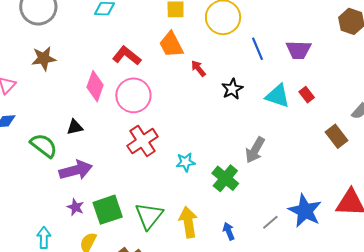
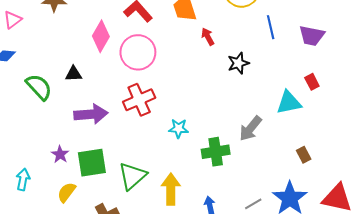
cyan triangle: (278, 96) -> (289, 103), moved, turned -40
brown rectangle: (337, 136) -> (304, 155), moved, size x0.7
purple arrow: (76, 170) -> (91, 114), moved
green cross: (225, 178) -> (216, 152), turned 32

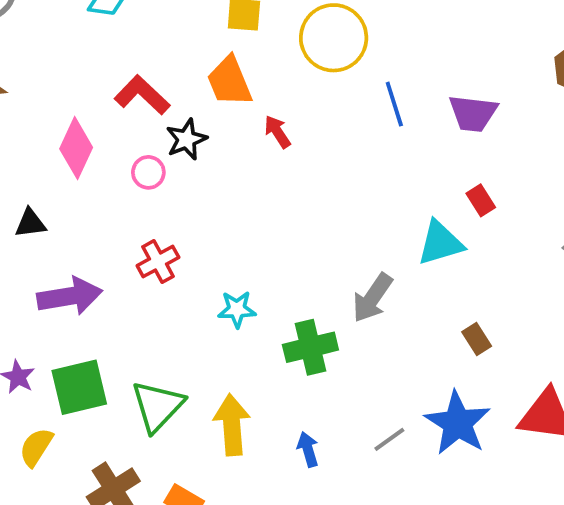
pink circle: (138, 52) -> (148, 172), size x0.5
black star: (238, 63) -> (186, 139), moved
red cross: (139, 100) -> (158, 262), size x0.7

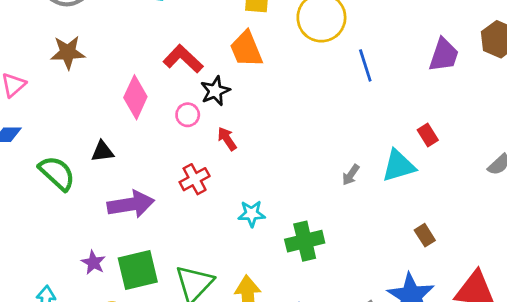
purple trapezoid: (473, 113) -> (444, 55), moved, turned -78
red arrow: (277, 132) -> (227, 139), moved
gray arrow: (372, 298) -> (351, 175), moved, size x0.6

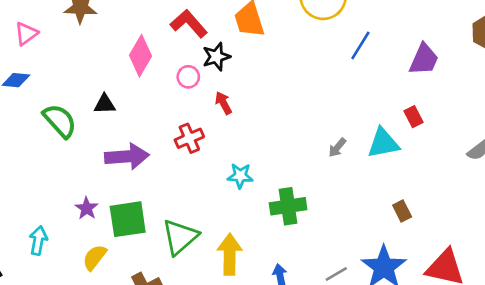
purple trapezoid: (444, 55) -> (424, 59), moved
blue line: (365, 65) -> (360, 45), turned 44

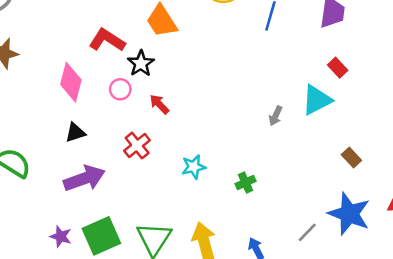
black triangle: (105, 104) -> (75, 133), moved
green cross: (288, 206) -> (245, 183), size x0.6

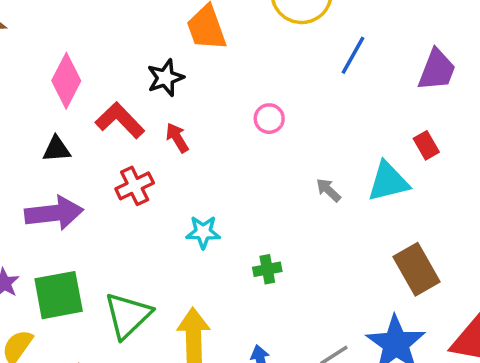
red L-shape: (107, 40) -> (120, 120), moved
pink circle: (120, 89) -> (269, 119), moved
gray arrow: (276, 116) -> (328, 190), turned 96
brown rectangle: (351, 157) -> (416, 269), size x1.8

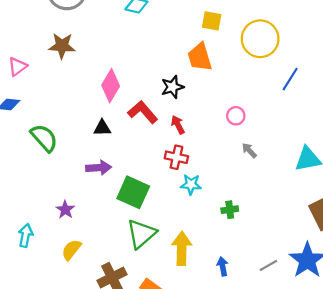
red cross: (135, 186) -> (176, 157), moved, turned 35
gray arrow: (328, 190) -> (249, 150), moved
purple arrow: (54, 213) -> (99, 168), size x0.7
green square: (59, 295) -> (133, 192), moved, turned 32

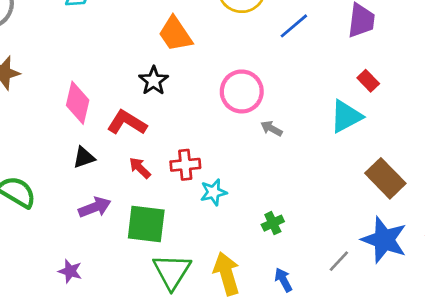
blue line: (290, 79) -> (294, 26), turned 35
pink circle: (236, 116) -> (242, 91), size x1.8
red arrow: (178, 125) -> (140, 168), moved
green cross: (230, 210) -> (273, 223), moved

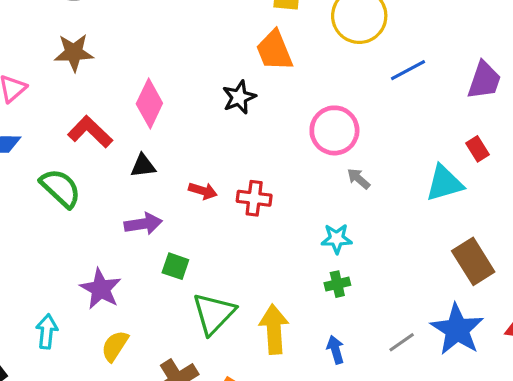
red L-shape: (127, 123) -> (90, 132), moved
red arrow: (140, 168) -> (203, 191), turned 140
cyan star: (213, 192) -> (337, 239), moved
green square: (146, 224) -> (175, 266), moved, size x0.6
purple star: (70, 271) -> (101, 289), size x1.5

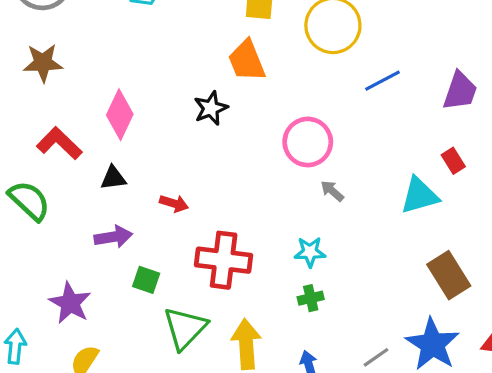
red cross: (254, 198) -> (224, 260), moved, size x1.6

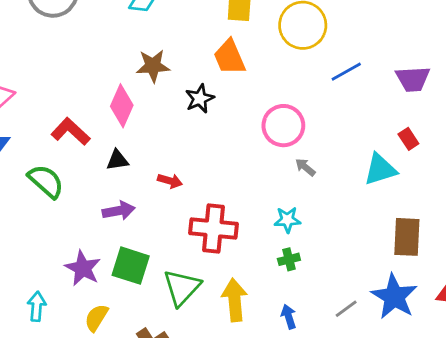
brown star: (43, 63) -> (153, 66), moved
purple trapezoid: (460, 91) -> (413, 79), turned 69
brown rectangle: (449, 275) -> (407, 237), turned 36
green square: (146, 280) -> (131, 266), moved, size x1.6

